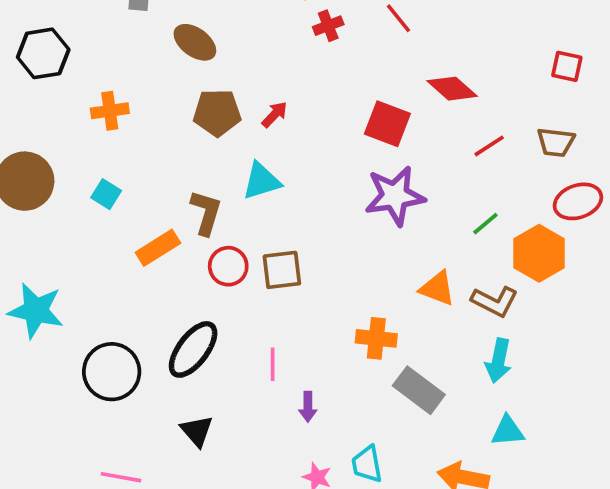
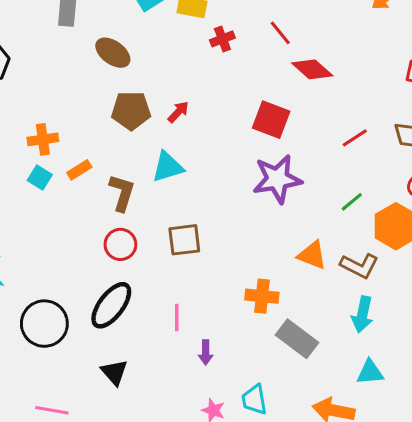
red diamond: (452, 89) -> (312, 69), moved
orange cross: (110, 111) -> (43, 139), moved
orange rectangle: (158, 248) -> (79, 170), moved, size x0.7
red circle: (228, 266) -> (120, 244), moved

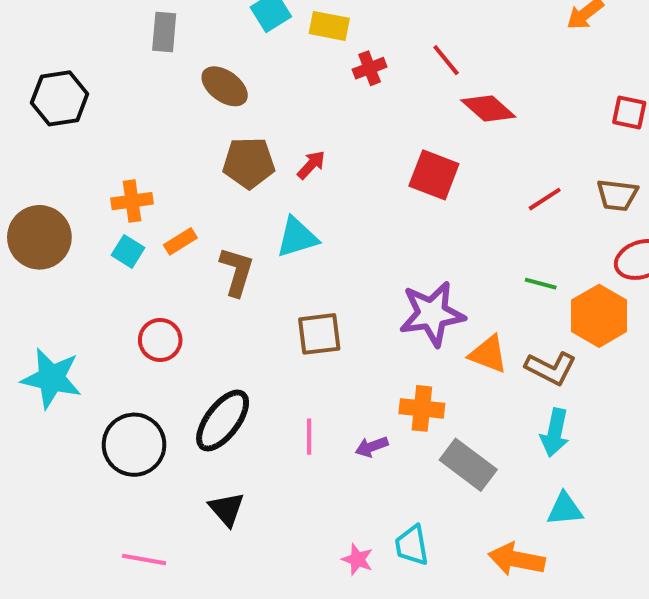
purple star: (277, 179) -> (432, 314), moved
green line: (352, 202) -> (541, 284), turned 55
red circle: (120, 244) -> (160, 340), moved
purple arrow: (206, 352) -> (372, 447), moved, turned 70

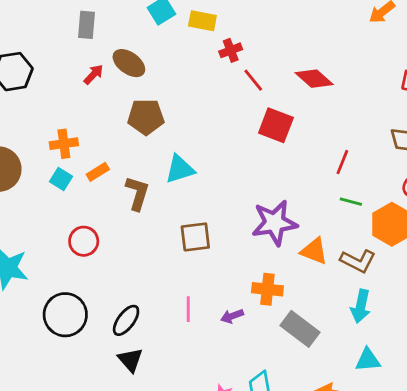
red line: (446, 60) -> (253, 80), moved
red arrow: (311, 165) -> (94, 74), moved
red line: (545, 199) -> (342, 162), moved, turned -35
black ellipse: (223, 421) -> (126, 320), moved, size x0.7

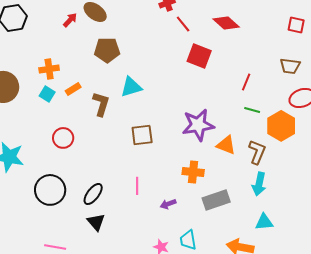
brown L-shape: (358, 261) -> (257, 152), turned -95
purple arrow: (232, 316) -> (168, 204), moved
gray rectangle: (300, 329) -> (216, 200), turned -56

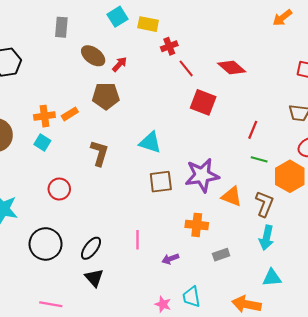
red arrow: (70, 20) -> (120, 64), moved
cyan triangle: (131, 87) -> (150, 142), moved, turned 35
orange rectangle: (73, 89) -> (70, 114), moved
brown square: (142, 135) -> (161, 182), moved
gray rectangle: (216, 200) -> (221, 255), size x0.6

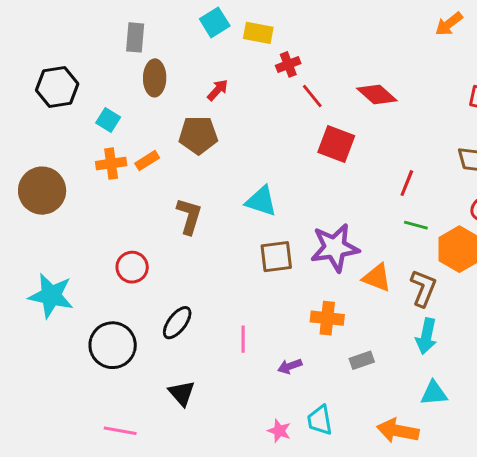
brown ellipse: (93, 56) -> (155, 78), moved, turned 55
cyan square: (42, 142) -> (108, 120), moved
black ellipse: (91, 248) -> (177, 323), moved

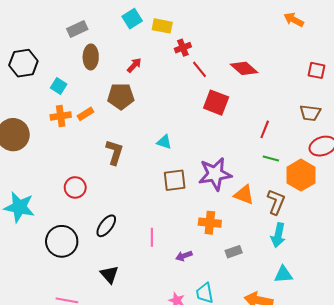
orange arrow: (449, 24) -> (294, 20), turned 66
gray rectangle: (135, 37) -> (77, 29), turned 60
cyan triangle: (261, 201) -> (164, 142), size x0.7

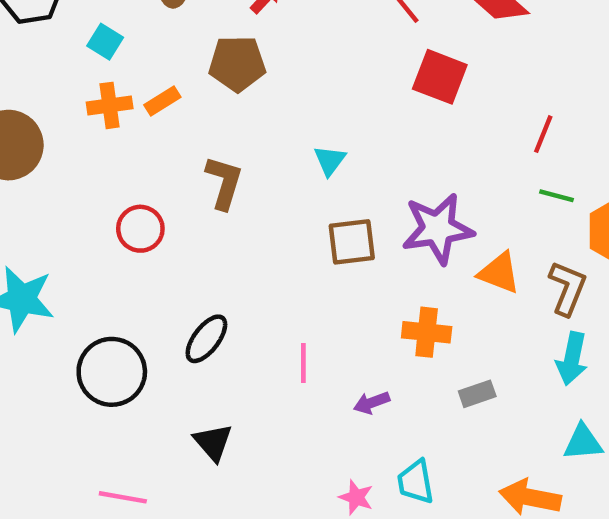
cyan triangle: (164, 142) -> (330, 160), turned 49
red circle: (75, 187) -> (140, 229), moved

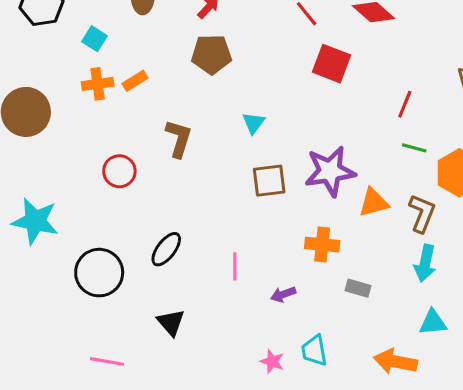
brown pentagon: (237, 64) -> (211, 54), moved
orange triangle: (499, 273) -> (374, 202), turned -36
gray rectangle: (477, 394) -> (358, 288), turned 35

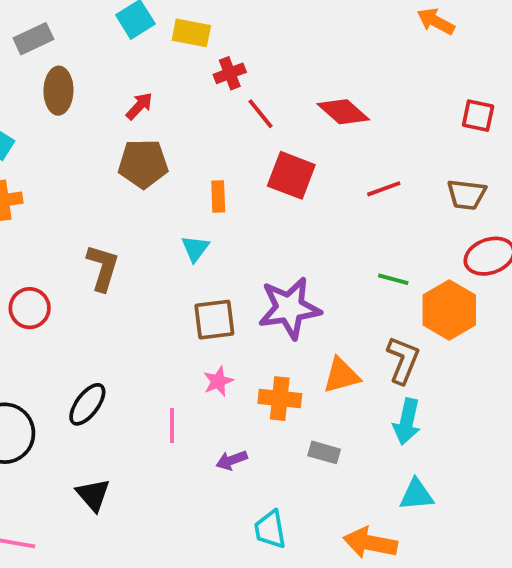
orange rectangle: (135, 81) -> (218, 196), moved, turned -60
red line: (405, 104) -> (384, 189), moved, turned 48
orange triangle: (374, 202) -> (341, 375), moved
pink star: (272, 361) -> (218, 381), moved, turned 30

